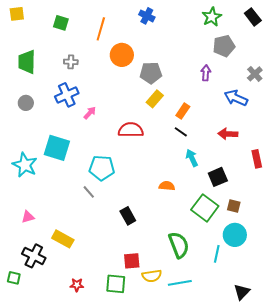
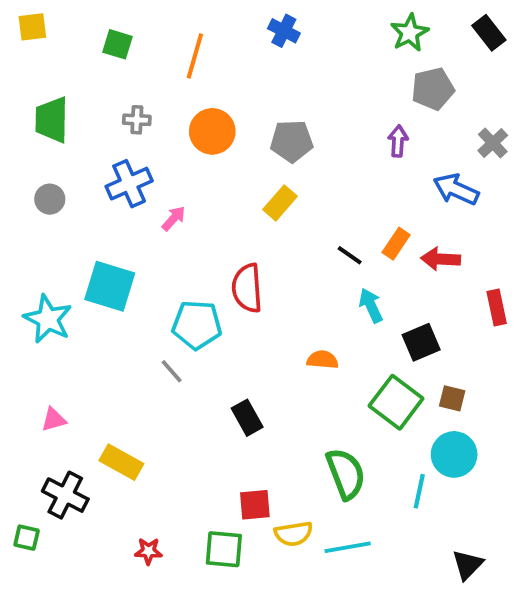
orange circle: (122, 55) -> (212, 131), moved
yellow rectangle: (155, 99) -> (280, 203), moved
orange rectangle: (183, 111) -> (396, 244), moved
red semicircle: (131, 130) -> (247, 288), moved, turned -95

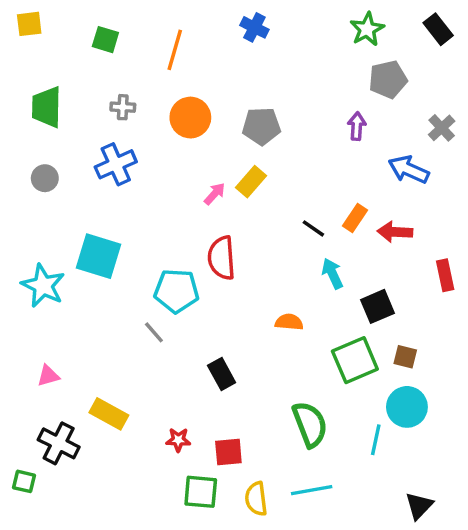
pink arrow: (174, 218) -> (215, 194), moved
green square: (396, 402) -> (355, 360), turned 30
yellow semicircle: (294, 534) -> (256, 499), moved, turned 92
red star: (148, 551) -> (178, 440), moved

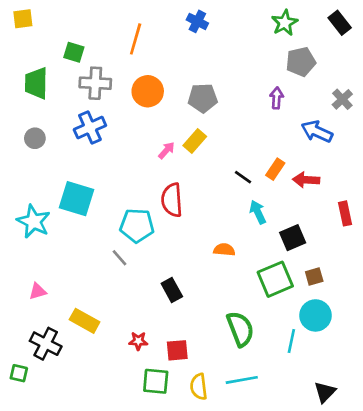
green square: (105, 40) -> (74, 52), moved
gray cross: (123, 107) -> (95, 83), size x1.6
brown square: (405, 357) -> (314, 277), turned -30

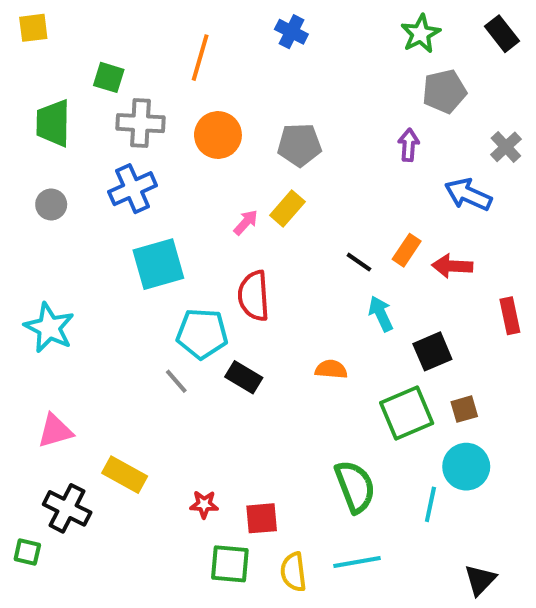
cyan square: (77, 199) -> (158, 264), moved, turned -33
black rectangle: (172, 290) -> (244, 377), moved, turned -30
pink triangle: (38, 291) -> (55, 431), size x1.4

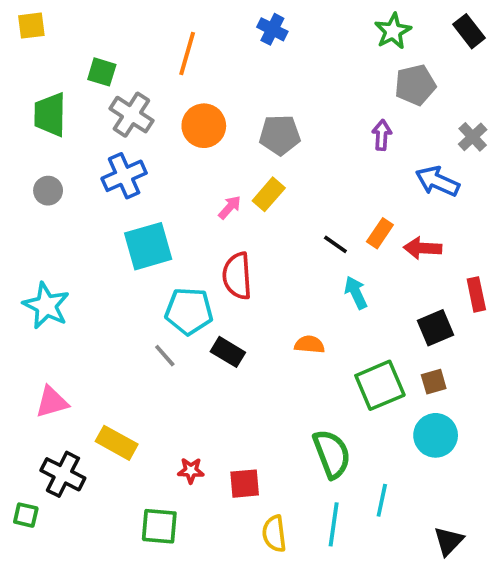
gray cross: (141, 123) -> (131, 115), turned 30
black square: (432, 351) -> (436, 328), moved
cyan line: (430, 504) -> (382, 500), moved
cyan line: (357, 562) -> (334, 524), turned -72
green square: (230, 564) -> (159, 526), moved

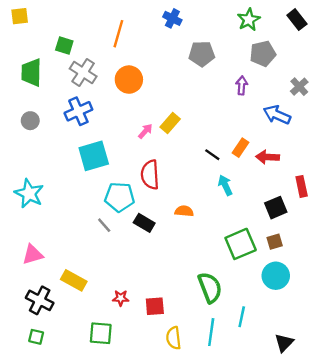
gray pentagon: (280, 135) -> (202, 54), moved
orange semicircle: (309, 344) -> (184, 211), moved
green square: (26, 515) -> (36, 337), moved

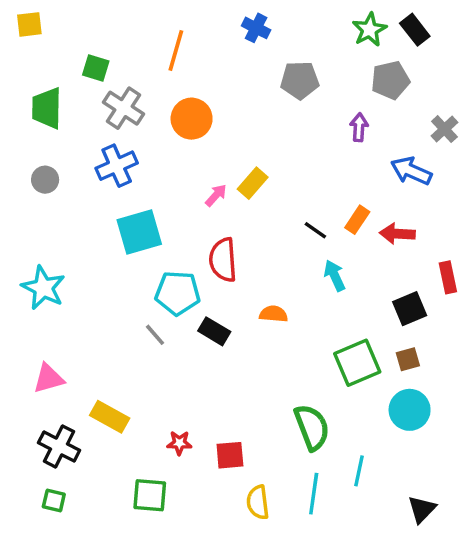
black rectangle: (297, 20) -> (415, 30), moved

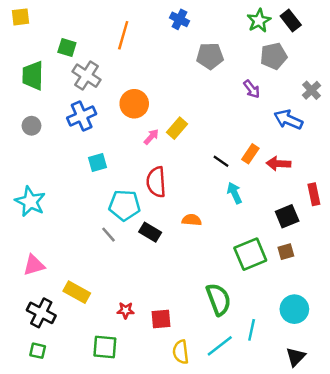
orange circle: (192, 119) -> (134, 104), moved
purple arrow: (359, 127) -> (252, 89), turned 138
cyan square: (139, 232) -> (98, 162), size x0.6
cyan circle: (410, 410) -> (294, 309), moved
cyan line: (314, 494) -> (220, 346), turned 44

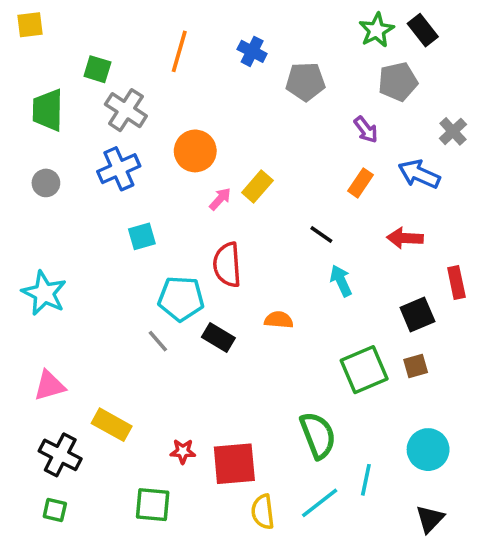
blue cross: (179, 19) -> (252, 51), moved
orange rectangle: (250, 154) -> (361, 183), moved
red square: (161, 319) -> (234, 464), size x1.5

